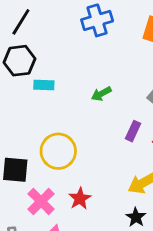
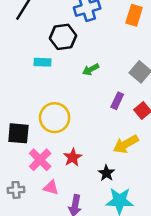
black hexagon: (19, 61) -> (63, 37), moved
black star: (136, 217) -> (106, 173), moved

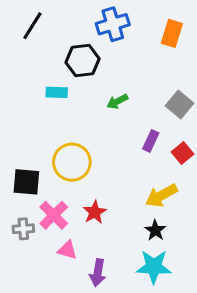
black star: (106, 173) -> (155, 230), moved
gray cross: (16, 190) -> (23, 229), moved

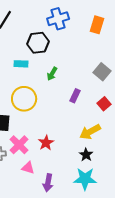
green arrow: (117, 101) -> (52, 74), moved, turned -32
purple rectangle: (151, 141) -> (75, 96), moved
yellow circle: (72, 162) -> (24, 99), moved

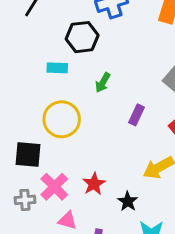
black star: (86, 155) -> (128, 201), moved

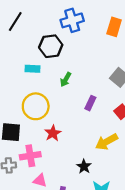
red star: (94, 184) -> (53, 133), moved
pink cross: (54, 187) -> (30, 156), turned 36

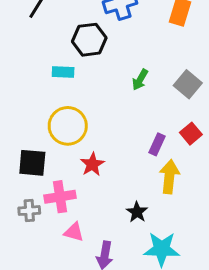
green arrow: (66, 79) -> (140, 80), moved
purple rectangle: (90, 103) -> (157, 144), moved
yellow arrow: (107, 142) -> (169, 177), turned 125

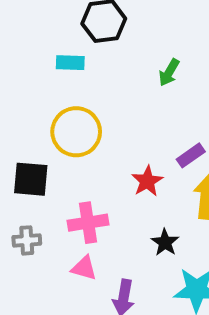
purple rectangle: (157, 144) -> (191, 155), turned 30
red star: (92, 164) -> (147, 181), moved
pink cross: (60, 197) -> (88, 223), moved

